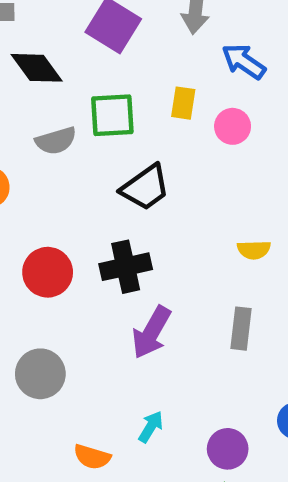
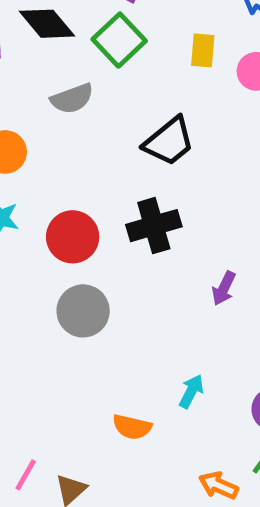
green square: (112, 115) -> (119, 40), moved, turned -36
purple arrow: (151, 332) -> (224, 288), moved, size x0.6
gray circle: (40, 374) -> (83, 311), moved

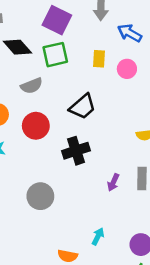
green square: (119, 40) -> (55, 55), turned 32
red circle: (73, 237) -> (36, 126), moved

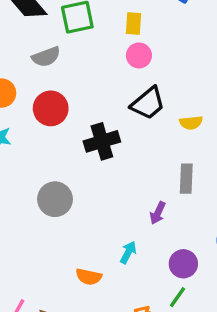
pink circle: (127, 69) -> (139, 55), moved
black trapezoid: (83, 107) -> (148, 103), moved
purple arrow: (113, 182) -> (158, 213), moved

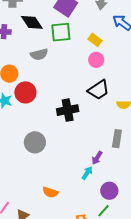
yellow rectangle: (133, 23) -> (95, 40), turned -64
red circle: (51, 108) -> (25, 92), moved
cyan arrow: (128, 252) -> (87, 173), moved

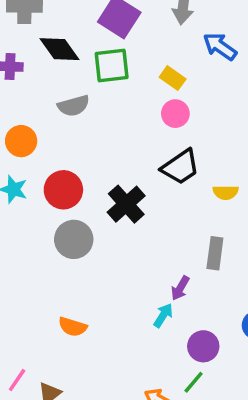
red circle: (25, 92) -> (63, 190), moved
black cross: (68, 110) -> (126, 204), turned -30
gray circle: (35, 142) -> (74, 239), moved
orange semicircle: (50, 192) -> (73, 327), moved

